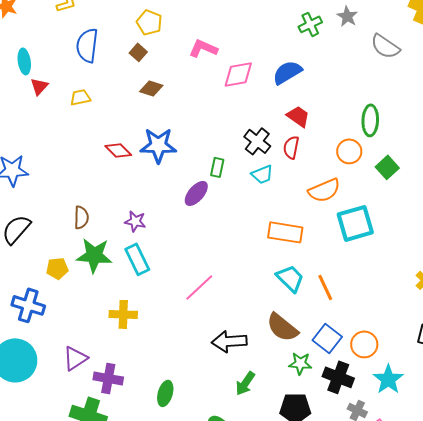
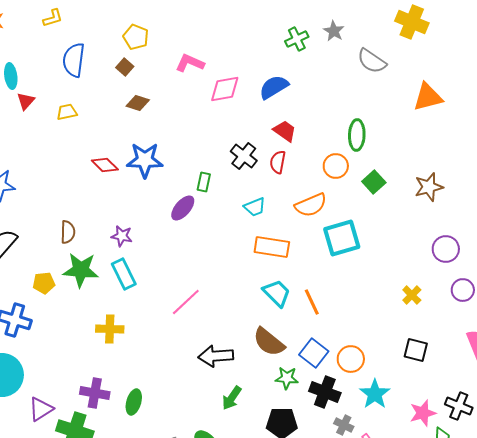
cyan trapezoid: (262, 174) -> (255, 207), moved
purple triangle: (75, 358) -> (41, 409), moved
green ellipse: (165, 393) -> (134, 402), moved

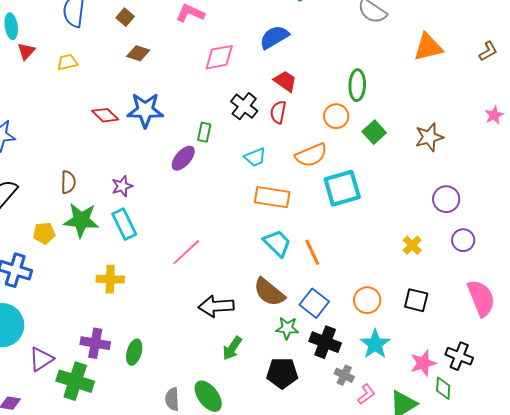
pink diamond: (225, 89) -> (219, 57), moved
purple star: (122, 236) -> (122, 186), turned -30
orange circle: (351, 359) -> (367, 300), moved

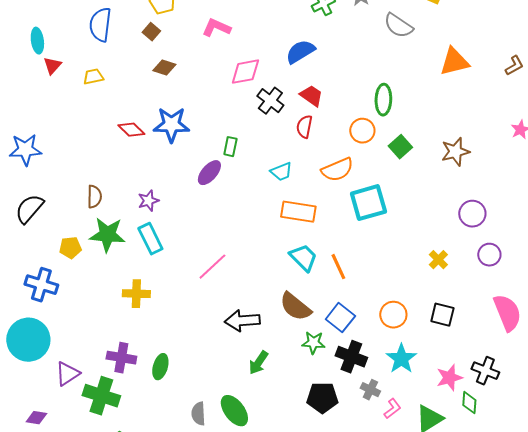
black cross: (244, 106) -> (270, 101), moved
black pentagon: (282, 373) -> (322, 398), moved

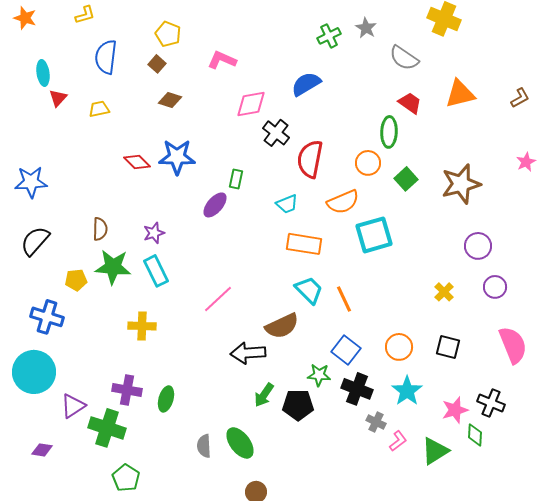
red trapezoid: (311, 96) -> (410, 103), moved
red semicircle: (304, 127) -> (310, 159), size x1.6
brown star: (455, 152) -> (461, 184), size x1.4
brown semicircle: (295, 307) -> (282, 326), moved, turned -64
black pentagon: (322, 398) -> (298, 405), moved

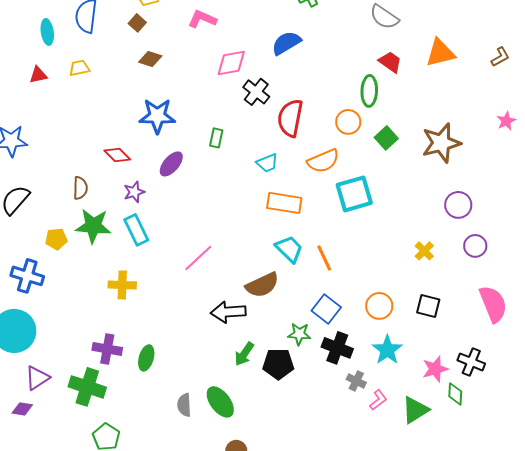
cyan ellipse: (43, 73) -> (47, 32), moved
red triangle: (58, 98) -> (38, 75), moved, turned 36
red diamond: (137, 162) -> (117, 155), moved
purple ellipse: (215, 205) -> (171, 164), moved
purple triangle: (73, 406) -> (37, 378), moved

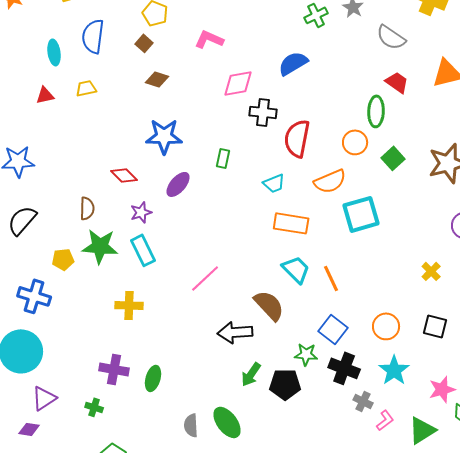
black cross: (256, 92) -> (263, 112), turned -32
brown semicircle: (262, 285) -> (269, 305), turned -108
green cross: (87, 387) -> (94, 407), size x0.5

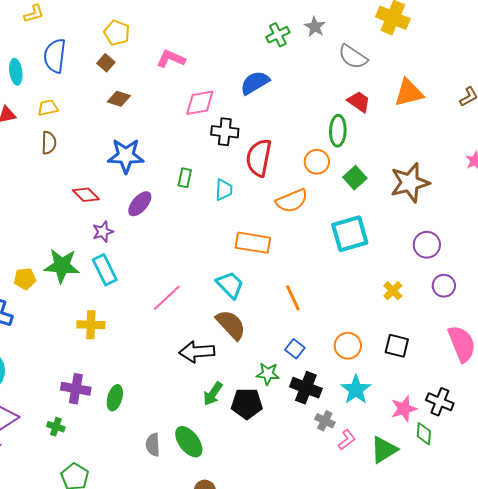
cyan trapezoid: (274, 183) -> (224, 190), moved, turned -65
brown semicircle: (87, 208) -> (49, 143), moved
cyan square: (361, 214) -> (350, 234), moved
cyan trapezoid: (296, 269) -> (230, 285), moved
blue square: (333, 329) -> (295, 349), size x0.7

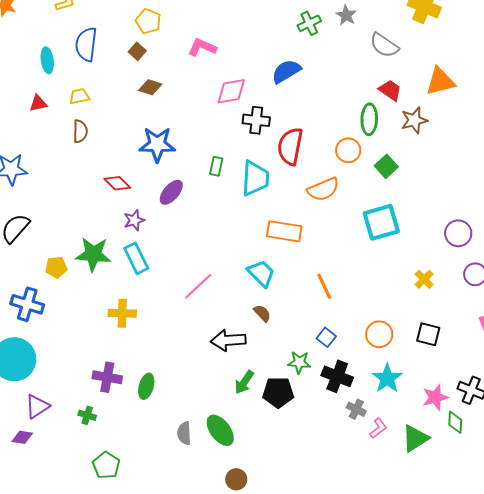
brown star: (410, 183) -> (414, 120), moved, size x0.7
cyan trapezoid: (224, 190) -> (255, 178), size x1.6
brown semicircle: (231, 325) -> (262, 313), size x0.6

